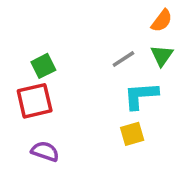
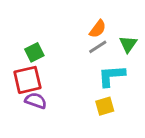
orange semicircle: (162, 21) -> (98, 29), moved
purple semicircle: (45, 151) -> (36, 101), moved

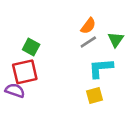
green square: (34, 52) -> (31, 47), turned -35
purple semicircle: (36, 101) -> (15, 91), moved

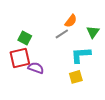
gray line: (88, 42) -> (62, 34), moved
purple semicircle: (15, 91) -> (36, 68), moved

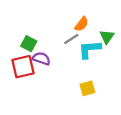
cyan L-shape: (81, 55) -> (90, 49), moved
purple semicircle: (36, 68) -> (41, 59), moved

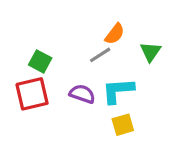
cyan L-shape: (90, 49) -> (118, 91), moved
purple semicircle: (41, 59) -> (82, 94), moved

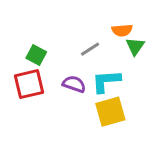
orange semicircle: (115, 34) -> (122, 30), moved, turned 48
yellow square: (123, 125) -> (110, 112), size x1.5

